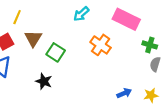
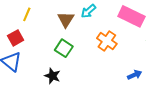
brown triangle: (33, 39) -> (66, 19), moved
blue arrow: (124, 93) -> (135, 75), moved

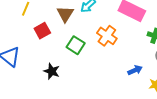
red square: (16, 38) -> (42, 31), moved
green square: (64, 48) -> (76, 45), moved

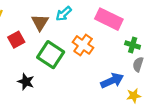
green square: (76, 45) -> (51, 55), size x1.4
blue arrow: (135, 70) -> (112, 81), size x1.5

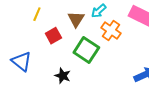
orange cross: (83, 45) -> (111, 30), moved

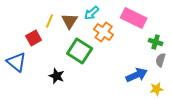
yellow line: (37, 14) -> (50, 21), moved
red square: (53, 36) -> (34, 38), moved

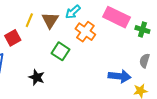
green cross: (156, 42) -> (142, 30), moved
green square: (80, 51) -> (60, 51), size x0.7
blue arrow: (137, 75) -> (120, 76), turned 30

